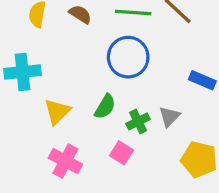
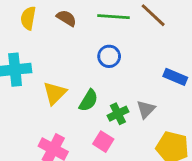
blue circle: (128, 57) -> (109, 56), size x0.6
yellow triangle: (57, 112) -> (55, 93), moved

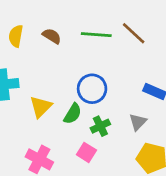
blue circle: (109, 56) -> (92, 89), moved, size x1.4
gray triangle: (146, 109) -> (138, 122), moved

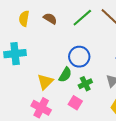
green line: (96, 35) -> (82, 18), turned -45
yellow triangle: (41, 107) -> (45, 82), moved

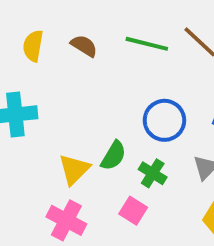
green line: (82, 18) -> (147, 44), turned 55
blue circle: (79, 57) -> (164, 120), moved
green cross: (85, 84) -> (153, 173), turned -32

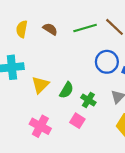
green line: (147, 44) -> (85, 28), turned -30
blue circle: (164, 120) -> (107, 62), moved
yellow triangle: (74, 169) -> (40, 85), moved

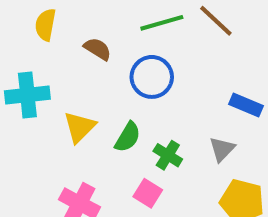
brown semicircle: (50, 29) -> (98, 49), moved
blue circle: (107, 62) -> (152, 77), moved

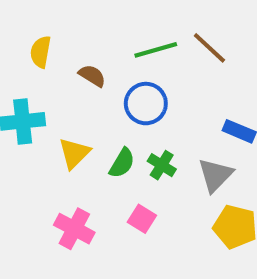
gray triangle: (222, 149) -> (215, 175), size x1.4
green cross: (168, 155) -> (162, 165), moved

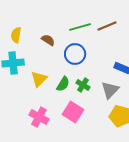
brown line: (209, 48) -> (107, 26), turned -66
yellow semicircle: (41, 52) -> (16, 35), moved
pink square: (142, 219) -> (73, 112), size x1.5

